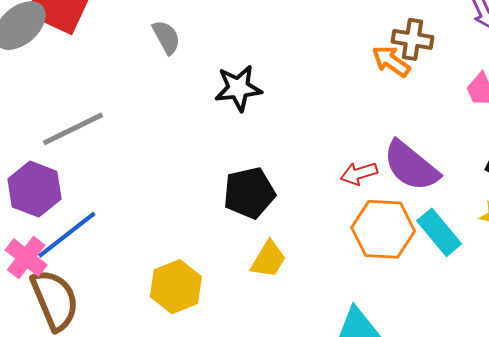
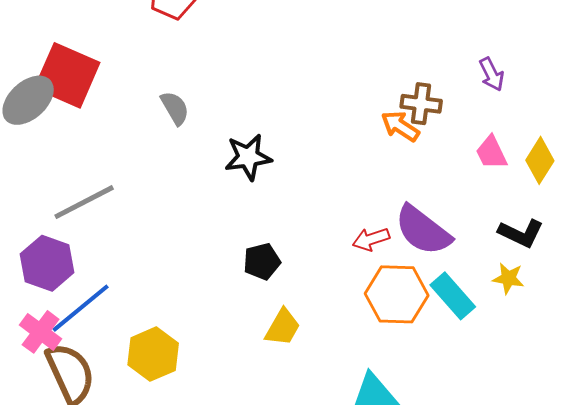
black pentagon: (249, 193) -> (262, 261), size x0.7
yellow hexagon: (176, 287) -> (153, 354), moved

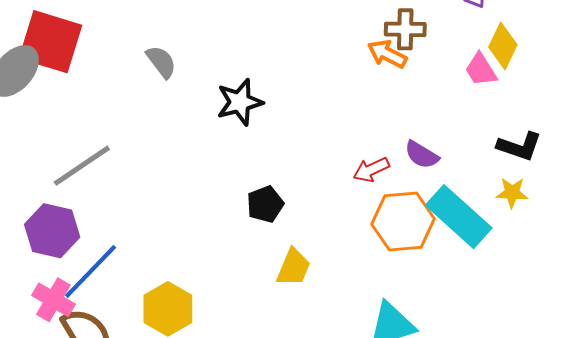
yellow diamond: (540, 160) -> (503, 46), moved
purple semicircle: (423, 230) -> (422, 155), size x0.6
cyan rectangle: (453, 296) -> (459, 217), size x1.4

